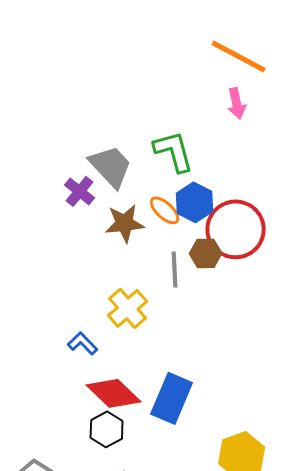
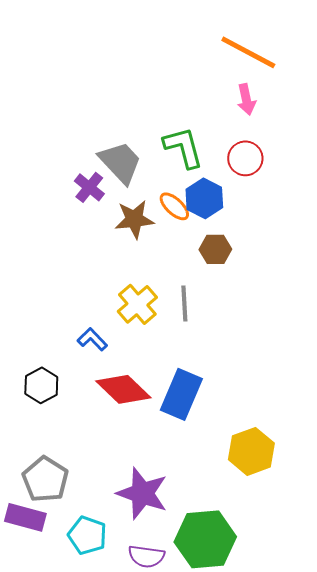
red circle: (236, 229) -> (245, 158), moved, size x0.6
gray line: (175, 269) -> (184, 303), moved
black hexagon: (107, 429) -> (41, 385), moved

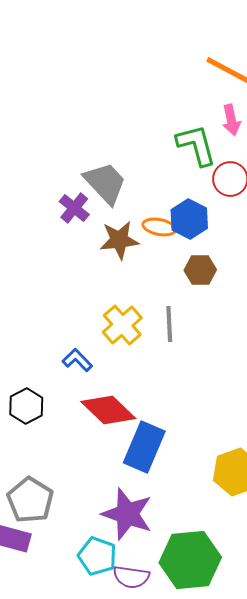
green L-shape: (183, 147) -> (196, 145), moved
orange ellipse: (174, 206) -> (159, 227), turned -32
blue rectangle: (181, 394) -> (144, 447), moved
cyan pentagon: (87, 535) -> (97, 556), moved

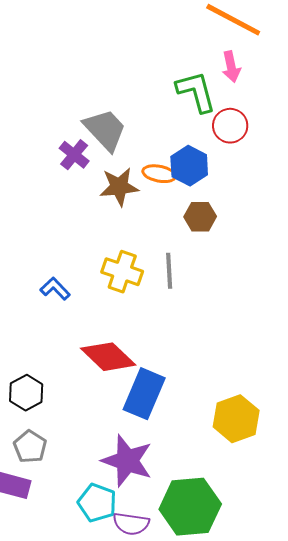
yellow cross: (122, 325) -> (122, 272), turned -30
blue L-shape: (77, 360) -> (55, 289), moved
black hexagon: (26, 406) -> (26, 393), moved
gray pentagon: (30, 500) -> (30, 447), size x0.7

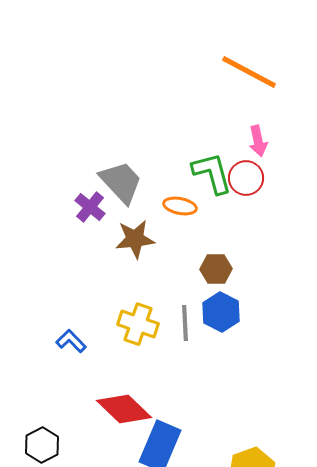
pink arrow: (231, 67) -> (258, 141), moved
green L-shape: (196, 92) -> (212, 173), moved
blue hexagon: (189, 166) -> (221, 312), moved
orange ellipse: (159, 174) -> (180, 206), moved

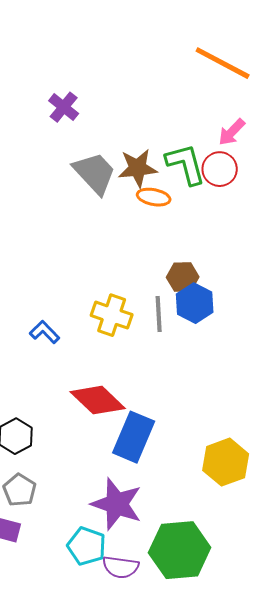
pink arrow: (258, 141) -> (232, 132), turned 56
purple cross: (90, 207) -> (64, 107), moved
brown star: (135, 239) -> (138, 168), moved
brown hexagon: (216, 269) -> (183, 277), moved

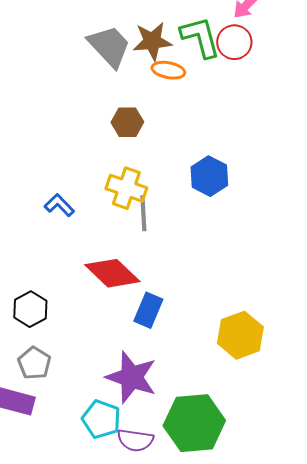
brown hexagon: (183, 277) -> (127, 122), moved
gray line: (159, 314) -> (143, 213), moved
blue rectangle: (134, 437) -> (148, 310), size x0.7

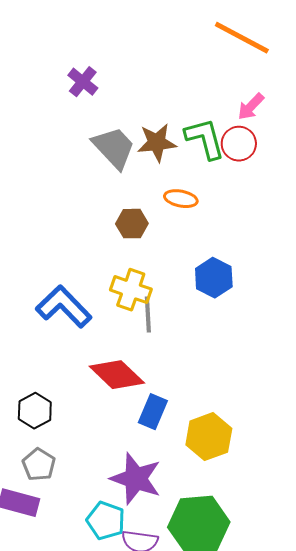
orange ellipse: (168, 70) -> (181, 199), moved
blue L-shape: (59, 205) -> (64, 307), size x1.8
yellow hexagon: (240, 335) -> (209, 437), moved

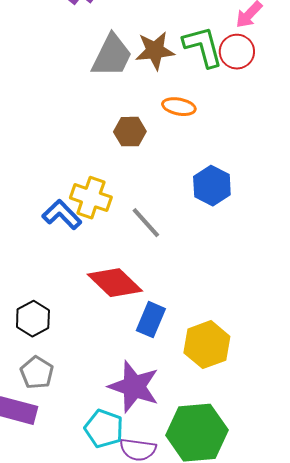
gray trapezoid: (114, 148) -> (112, 56), turned 69
yellow cross: (131, 290) -> (91, 198), moved
blue L-shape: (64, 307) -> (62, 215), size x0.7
gray line: (148, 315) -> (146, 223), turned -39

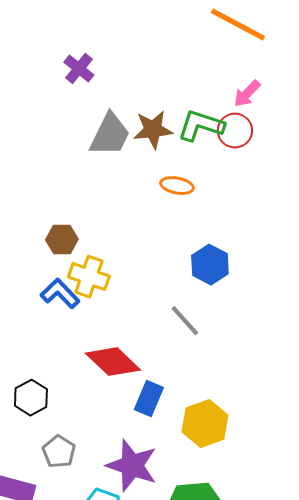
green L-shape: (203, 47) -> (201, 126), turned -57
brown hexagon: (130, 132) -> (62, 240), moved
gray line: (146, 223) -> (185, 321), moved
gray pentagon: (37, 373) -> (59, 452), moved

